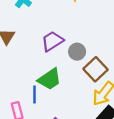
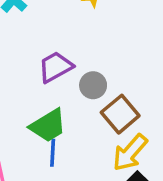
blue line: (34, 95) -> (53, 153), moved

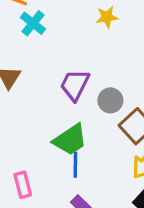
purple trapezoid: (55, 67) -> (75, 85), turned -32

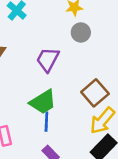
gray circle: (110, 100) -> (81, 32), moved

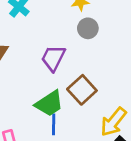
brown square: (95, 93) -> (82, 90), moved

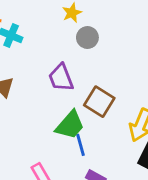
purple trapezoid: (53, 58) -> (61, 78), turned -32

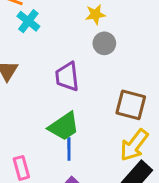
brown square: (99, 102) -> (131, 105), moved, turned -32

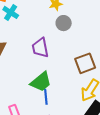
brown square: (131, 105) -> (85, 63), turned -30

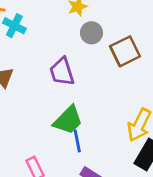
brown square: (85, 63) -> (125, 51), moved

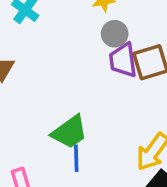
purple trapezoid: (62, 72) -> (123, 60), moved

